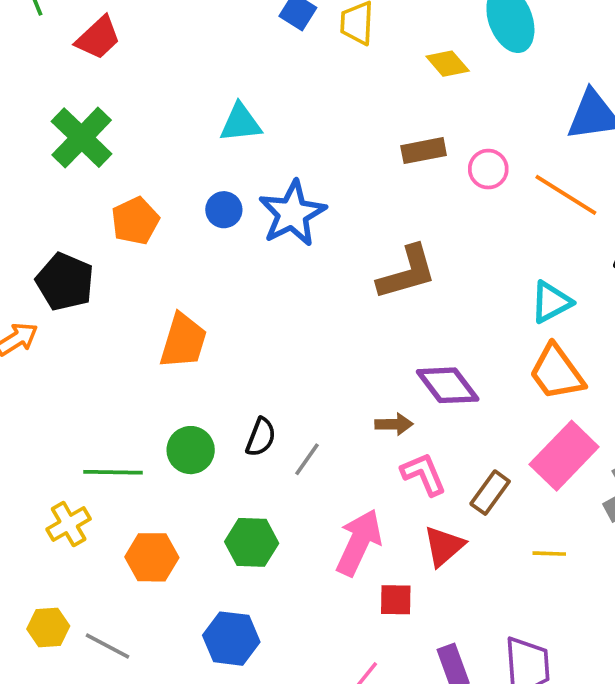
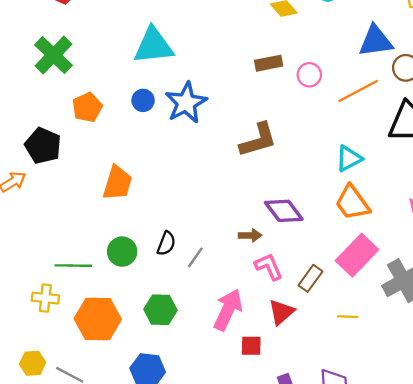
cyan triangle: (241, 123) -> (154, 46), size x1.5
orange line: (566, 195) -> (358, 91), turned -60
yellow cross: (69, 524) -> (45, 298), turned 36
orange hexagon: (152, 557) -> (98, 319), size x1.4

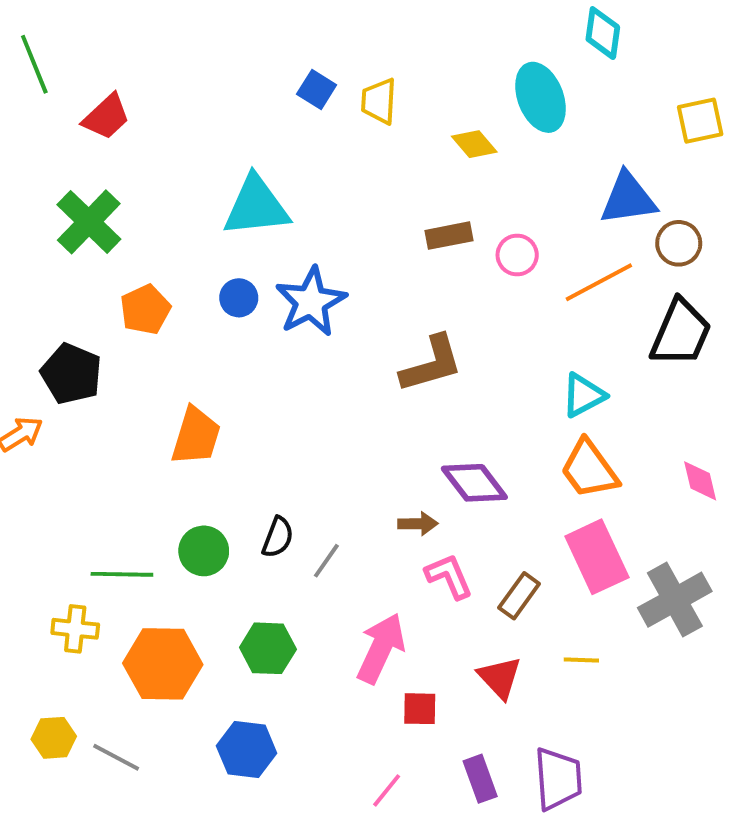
pink rectangle: (357, 255) -> (597, 557), turned -69
red triangle: (281, 312) -> (500, 677), moved, turned -32

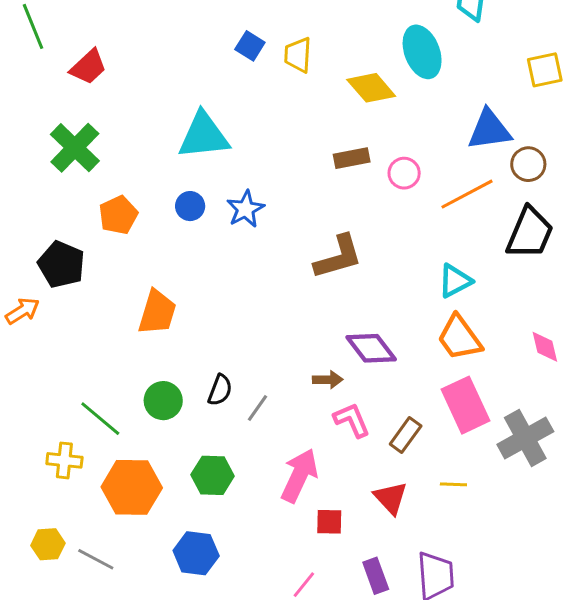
yellow diamond: (474, 144) -> (371, 88), size x1.4
blue star: (311, 302) -> (245, 209), size x0.7
green line: (122, 574) -> (100, 419), turned 39

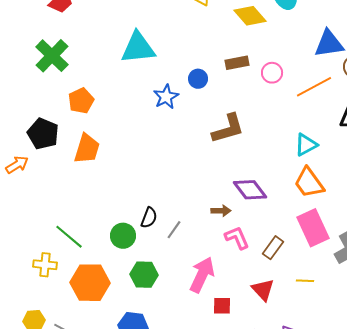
blue circle: (190, 206) -> (198, 79), moved
orange trapezoid: (157, 312) -> (87, 149), moved
green circle: (163, 401) -> (123, 236), moved

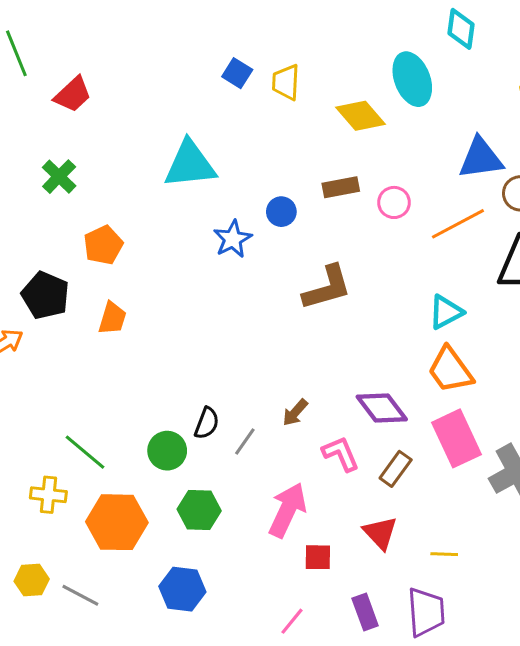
green cross: (52, 56) -> (59, 177), size x0.7
orange trapezoid: (87, 149) -> (112, 318), size x0.7
purple diamond: (250, 190) -> (382, 408), moved
brown arrow: (221, 211) -> (295, 413), moved, turned 132
yellow line: (305, 281) -> (444, 554), moved

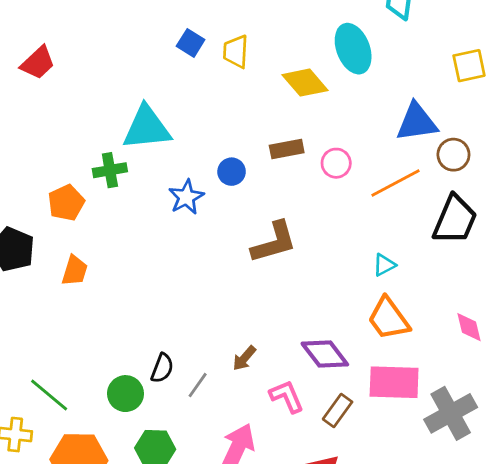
green cross: (59, 177) -> (110, 170), moved, turned 36
cyan triangle: (446, 312) -> (384, 265), size x0.7
pink rectangle: (456, 438) -> (394, 382), turned -63

